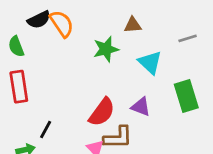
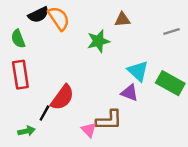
cyan triangle: (150, 63) -> (138, 71), moved
green rectangle: (186, 96) -> (170, 83), turned -44
red semicircle: (102, 112) -> (62, 97), moved

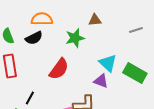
black semicircle: (38, 15) -> (34, 38), moved
orange semicircle: (59, 18) -> (42, 19), turned -55
red semicircle: (62, 97) -> (59, 69), moved

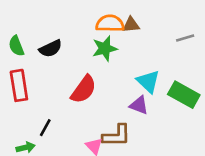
orange semicircle: (42, 19) -> (110, 23), moved

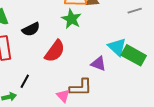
black semicircle: (51, 49) -> (31, 29), moved
green star: (105, 49) -> (71, 19), turned -30
cyan triangle: (148, 82) -> (117, 47), moved

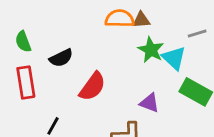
green star: (71, 19) -> (151, 50), moved
cyan triangle: (117, 47) -> (174, 58), moved

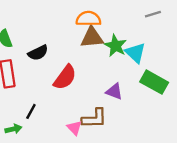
brown triangle: (141, 20) -> (92, 37), moved, size x1.5
gray line: (197, 34) -> (153, 14), moved

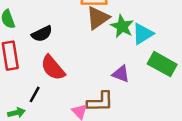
brown triangle: (92, 37) -> (98, 18), turned -30
cyan triangle: (135, 53) -> (143, 34), turned 45
red semicircle: (65, 77) -> (53, 68), moved, turned 104

